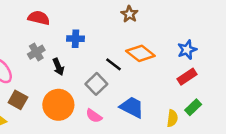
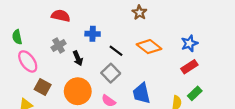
black line: (114, 64) -> (116, 51), moved
blue trapezoid: (132, 107) -> (142, 93), turned -130

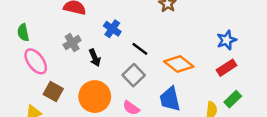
blue cross: (93, 34) -> (112, 29), turned 32
orange diamond: (149, 47) -> (179, 64), moved

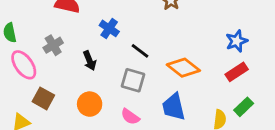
gray cross: (72, 43) -> (53, 45), moved
gray square: (134, 75) -> (133, 80), turned -30
orange circle: (95, 97) -> (90, 104), size x0.7

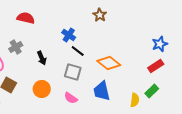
blue cross: (109, 28) -> (69, 35), moved
blue star: (237, 41) -> (160, 44), moved
red rectangle: (237, 72) -> (156, 66), moved

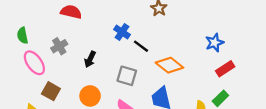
blue star: (160, 44) -> (214, 43), moved
black line: (78, 51) -> (141, 46), moved
black arrow: (42, 58) -> (90, 59), turned 48

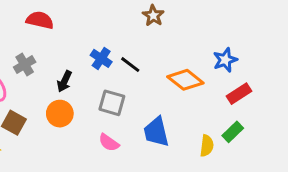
blue cross: (122, 32) -> (101, 58), moved
orange diamond: (169, 65) -> (185, 80), moved
orange circle: (90, 96) -> (60, 114), moved

